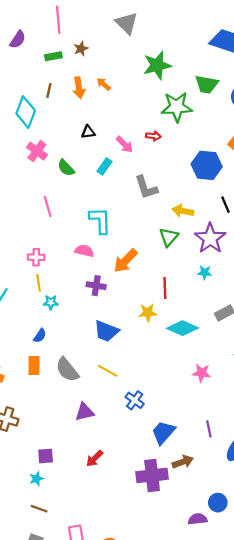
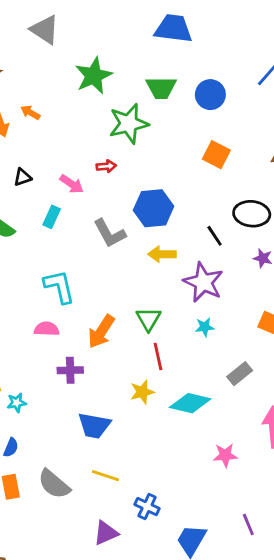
blue hexagon: (207, 165) -> (154, 208), moved
green triangle: (169, 237) -> (148, 319), moved
purple triangle: (85, 412) -> (106, 533), moved

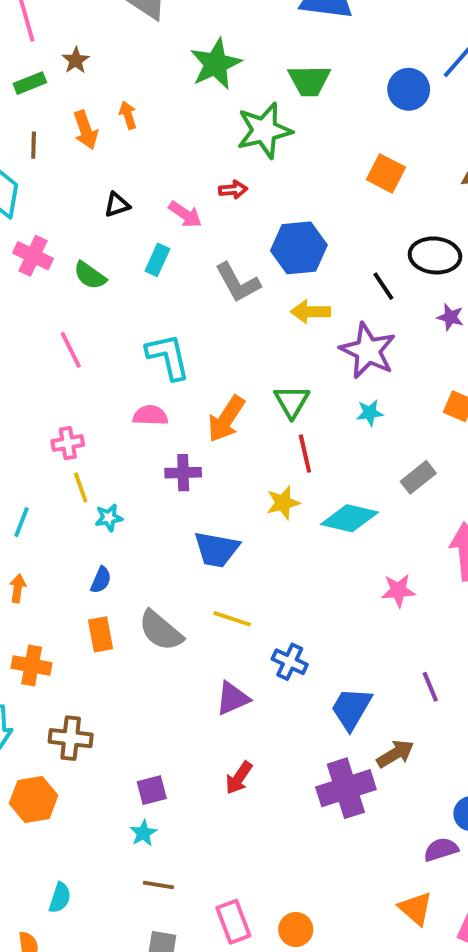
blue circle: (210, 95) -> (409, 89), moved
orange arrow: (30, 113) -> (128, 115), turned 42

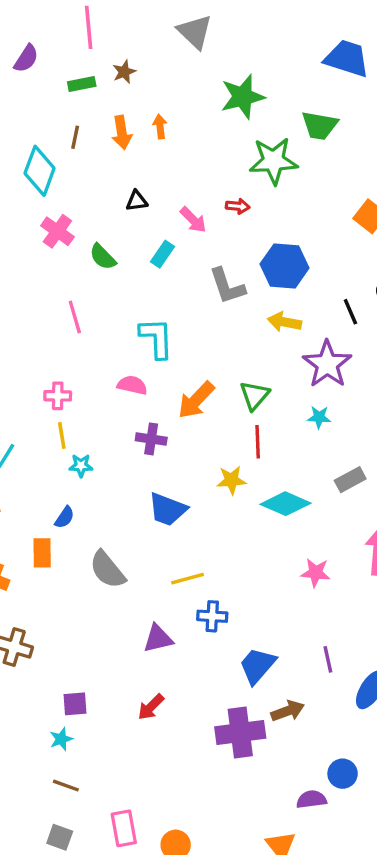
yellow line: (232, 619) -> (187, 579), moved, turned -44
orange rectangle: (101, 634) -> (42, 553), moved
blue cross: (290, 662) -> (212, 616), turned -32

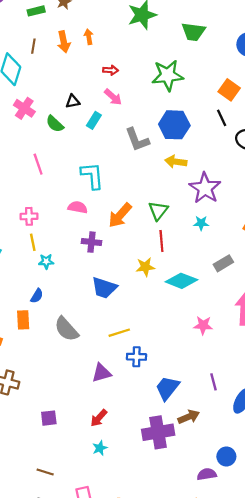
green star: (273, 161) -> (168, 75), moved
black triangle: (137, 201) -> (73, 101), moved
red arrow: (238, 206) -> (111, 70), moved
black line: (350, 312) -> (222, 118), moved
cyan star: (61, 739) -> (100, 448), moved

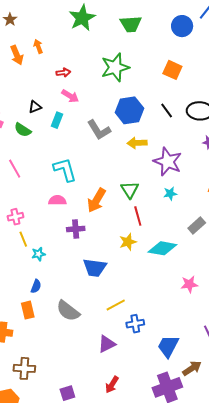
black line: (222, 118) -> (167, 111), moved

